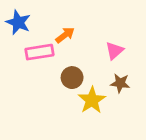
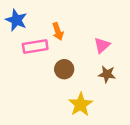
orange arrow: (65, 35) -> (58, 31), turned 108
yellow star: (92, 100) -> (81, 104), moved

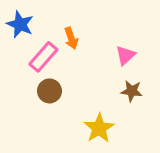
pink rectangle: (35, 47) -> (43, 57), turned -40
brown circle: (64, 69) -> (49, 91), moved

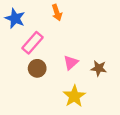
orange arrow: (71, 38) -> (57, 13), moved
pink triangle: (125, 55) -> (71, 63), moved

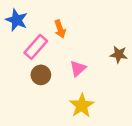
orange arrow: (57, 13) -> (60, 29), moved
brown star: (99, 68) -> (119, 54), moved

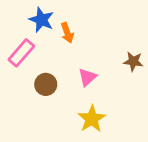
blue star: (17, 20) -> (41, 20), moved
pink rectangle: (36, 47) -> (21, 53), moved

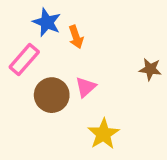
pink triangle: (87, 77) -> (86, 87), moved
brown circle: (46, 84) -> (52, 95), size x1.4

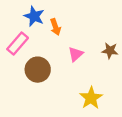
pink triangle: (86, 87) -> (76, 54), moved
yellow star: (103, 134) -> (91, 98), moved

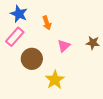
blue star: (34, 16) -> (19, 14), moved
yellow star: (91, 98) -> (55, 80), moved

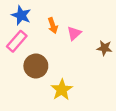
pink triangle: (64, 46) -> (74, 33), moved

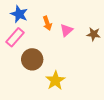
brown star: (104, 48) -> (94, 34), moved

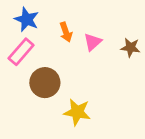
yellow star: (55, 81) -> (77, 112), turned -30

